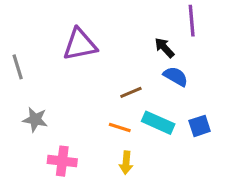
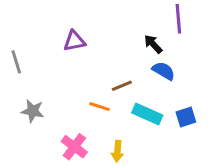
purple triangle: (80, 44) -> (74, 41), size x0.7
orange line: (120, 128) -> (100, 107), moved
pink cross: (62, 161) -> (74, 147), moved, turned 30

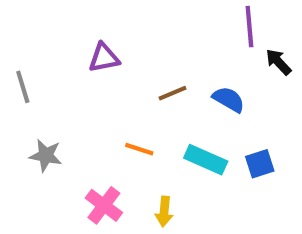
black arrow: (153, 44) -> (278, 62), moved
brown line: (122, 86) -> (172, 93), moved

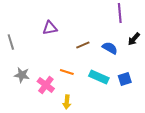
black arrow: (278, 62) -> (134, 39), moved, turned -96
pink cross: (104, 205) -> (46, 85), moved
yellow arrow: (164, 212) -> (67, 102), moved

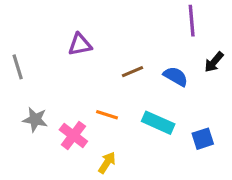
blue square: (125, 79) -> (203, 139), moved
yellow arrow: (67, 102) -> (107, 163), turned -152

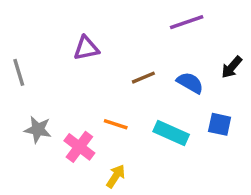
purple line: (192, 21) -> (187, 22), moved, turned 76
blue square: (203, 139) -> (220, 124), moved, turned 30

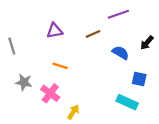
brown line: (143, 78) -> (93, 34), moved
orange line: (116, 124) -> (60, 66), moved
cyan rectangle: (171, 133) -> (127, 102), moved

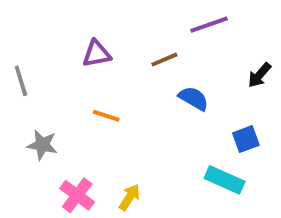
blue semicircle: (121, 53) -> (194, 98), moved
blue square: (139, 79) -> (246, 139), turned -32
pink cross: (50, 93) -> (77, 195), moved

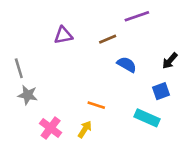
black arrow: (259, 75) -> (170, 61), moved
gray line: (21, 81) -> (19, 68), moved
orange line: (106, 116) -> (96, 105), moved

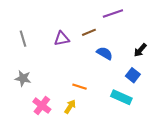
purple triangle: (63, 35) -> (62, 39), moved
gray line: (19, 68) -> (23, 39), moved
blue square: (161, 91) -> (133, 75), turned -32

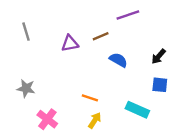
gray line: (23, 39) -> (26, 32), moved
blue square: (133, 75) -> (160, 85), moved, turned -32
yellow arrow: (70, 107) -> (95, 120), moved

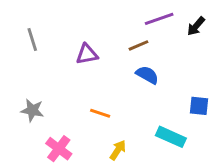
brown line: (101, 36) -> (138, 45), moved
black arrow: (159, 56) -> (196, 26), moved
orange line: (90, 98) -> (100, 113), moved

